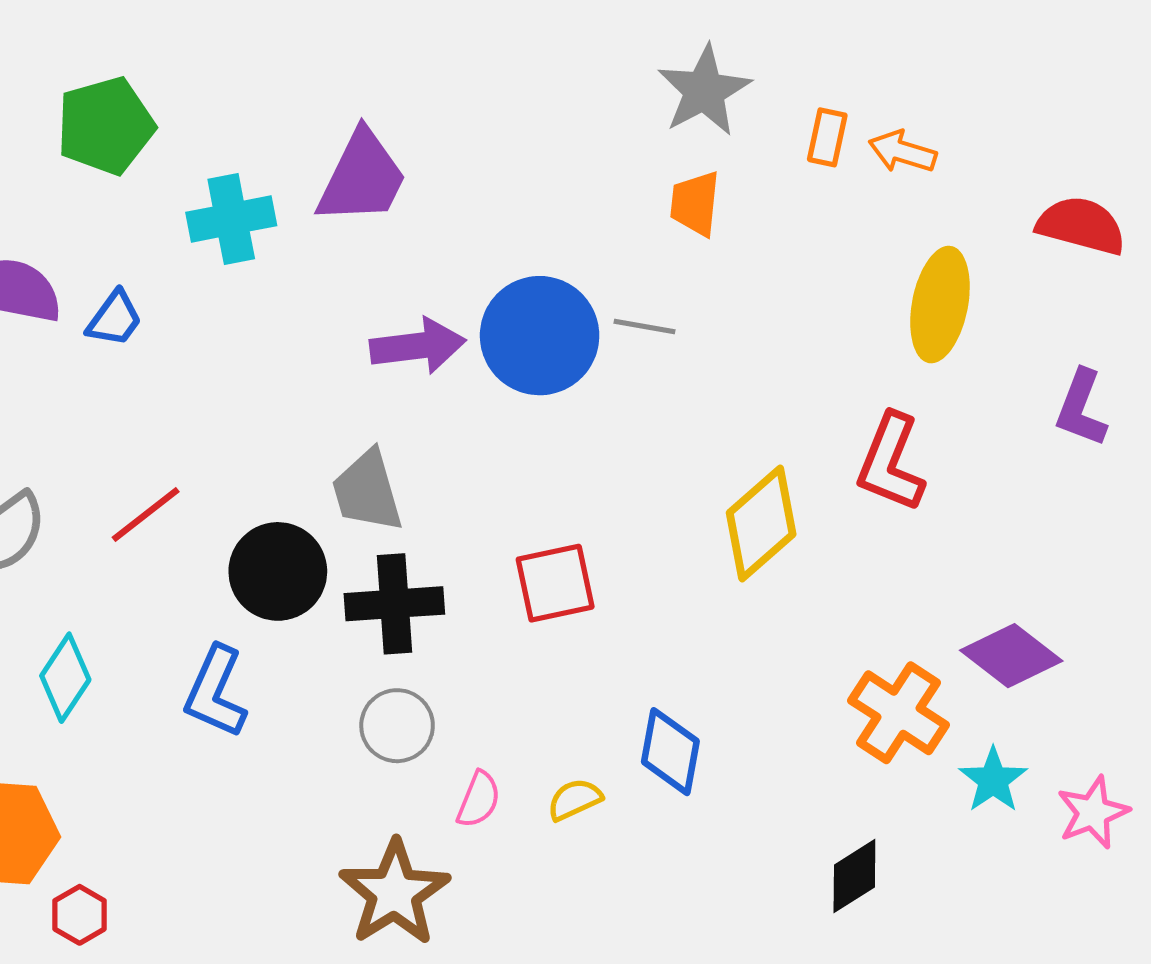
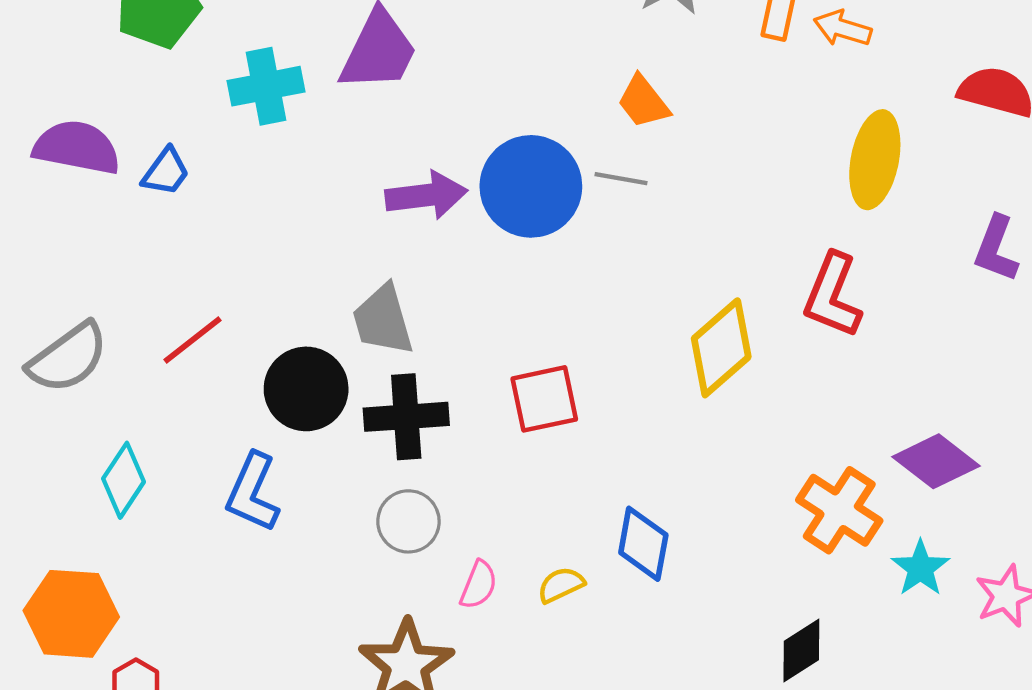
orange trapezoid: (695, 203) -> (643, 102), moved, turned -44

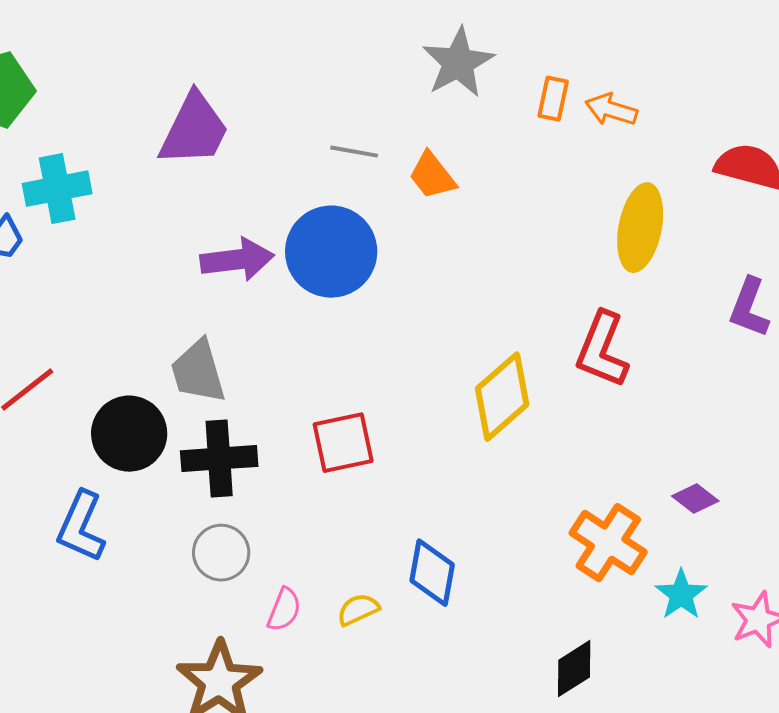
cyan cross: (266, 86) -> (57, 189), moved
gray line: (621, 179) -> (354, 152), moved
purple diamond: (936, 461) -> (695, 499), size x0.6

